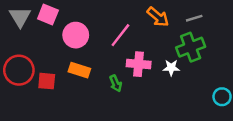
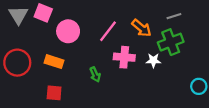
orange arrow: (158, 17) -> (142, 28), moved
orange rectangle: (79, 70) -> (54, 62), moved
red square: (47, 81) -> (54, 93), moved
green arrow: (116, 83) -> (95, 74), moved

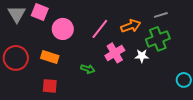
orange arrow: (142, 28) -> (131, 26), turned -60
pink cross: (124, 57) -> (115, 53), turned -36
green arrow: (95, 74) -> (88, 69), turned -48

